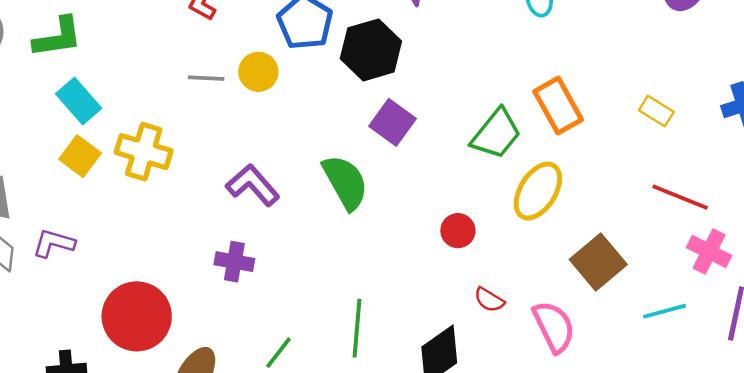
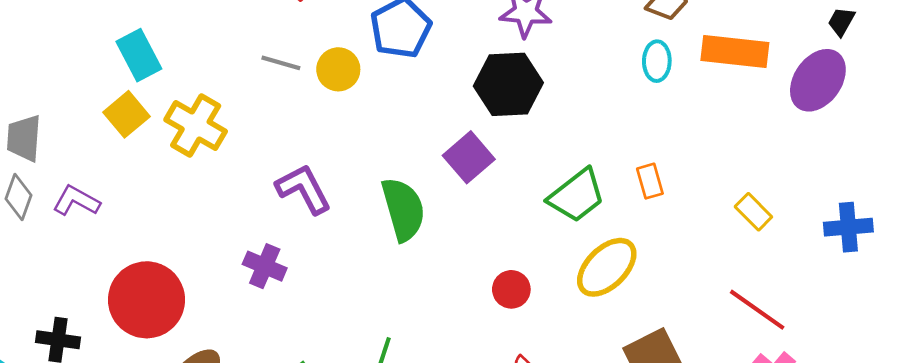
black hexagon: (371, 50) -> (508, 84), moved
orange rectangle: (558, 106) -> (650, 181), size x0.6

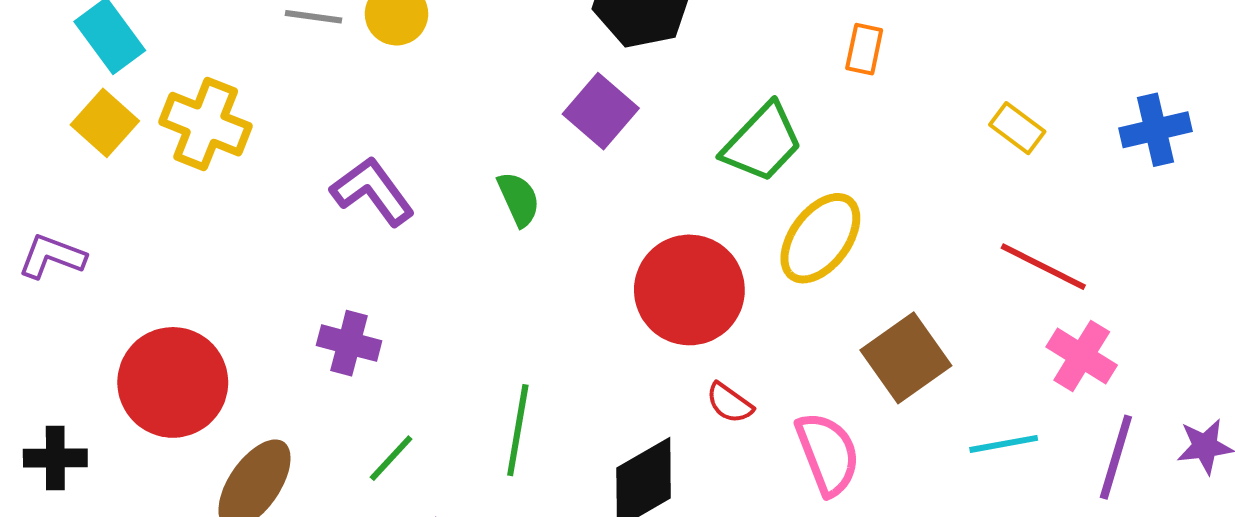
orange rectangle: (650, 181) -> (864, 49), moved, turned 36
green semicircle: (403, 209) -> (519, 199), size x0.6
purple cross: (265, 266) -> (349, 343), moved
red circle: (511, 289) -> (689, 290), size x2.0

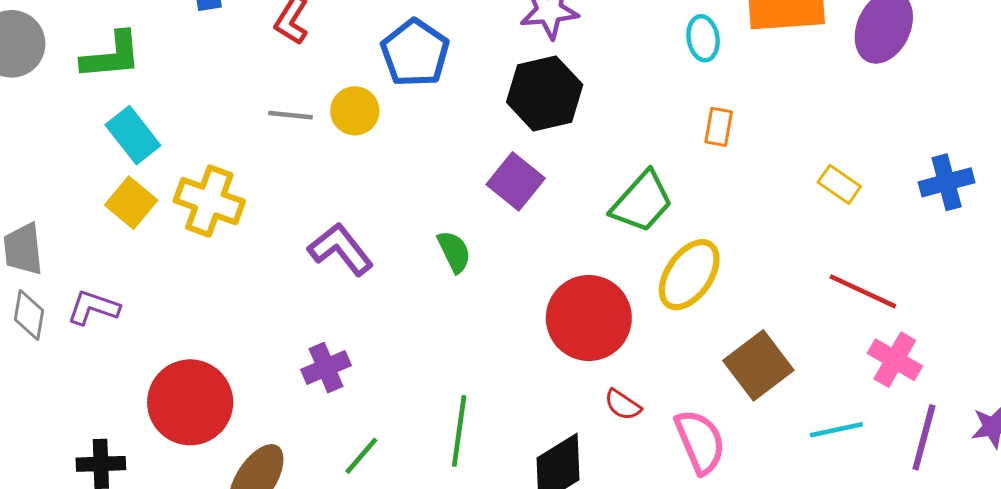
purple cross: (349, 343) -> (326, 368), turned -36

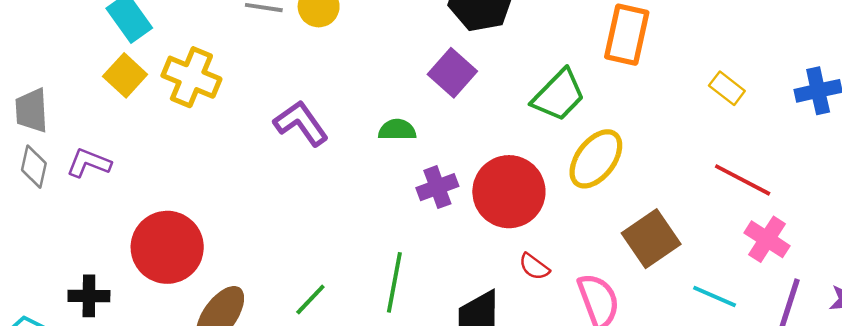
orange rectangle: (719, 127) -> (627, 35), size x1.8
green semicircle: (454, 252) -> (397, 130), turned -66
purple cross: (326, 368) -> (437, 187), moved
cyan line: (836, 430) -> (715, 296), turned 33

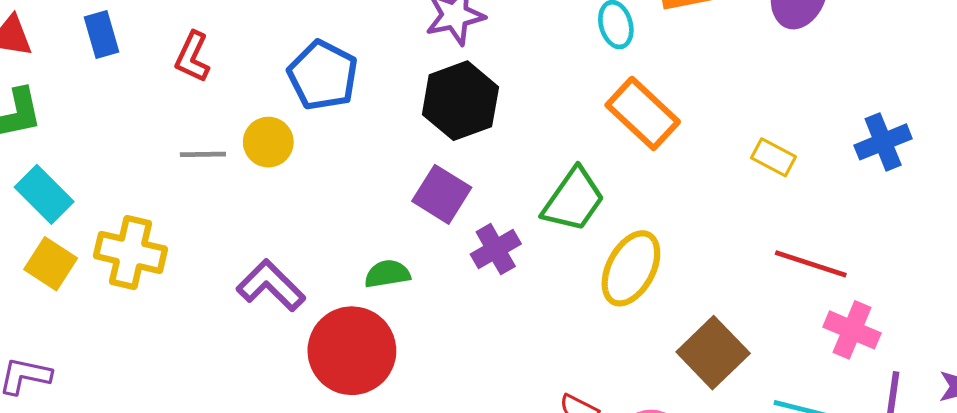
orange rectangle: (627, 35) -> (643, 113), turned -50
purple cross: (437, 187) -> (496, 249), moved
red circle: (509, 192) -> (352, 351), moved

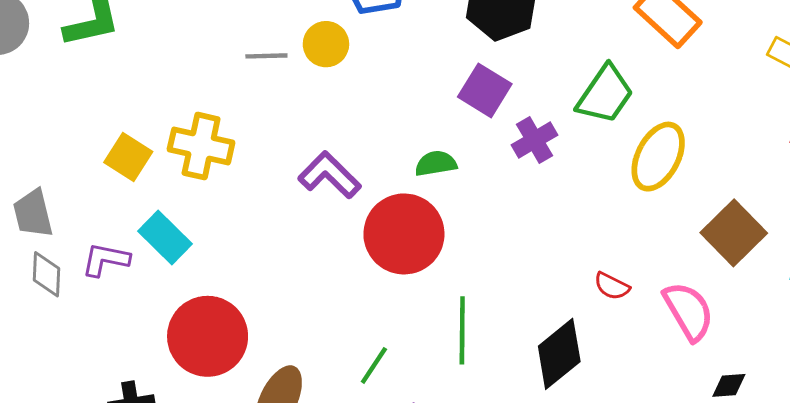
cyan rectangle: (44, 194) -> (165, 238), moved

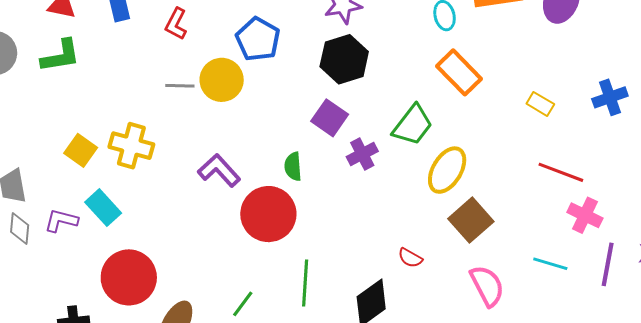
yellow circle: (326, 44) -> (222, 80), size x1.4
green semicircle: (436, 164) -> (293, 167), turned -88
brown square: (734, 233) -> (471, 220), moved
pink semicircle: (689, 311) -> (487, 286), moved

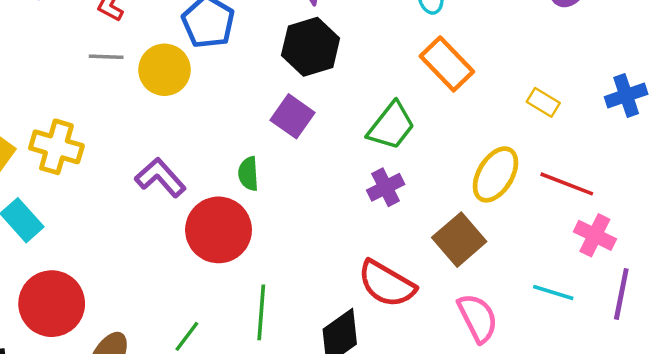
gray line: (180, 86) -> (106, 57), moved
purple cross: (362, 154) -> (386, 187), moved
yellow ellipse: (447, 170) -> (496, 174), moved
red semicircle: (410, 258) -> (387, 284), size x2.0

